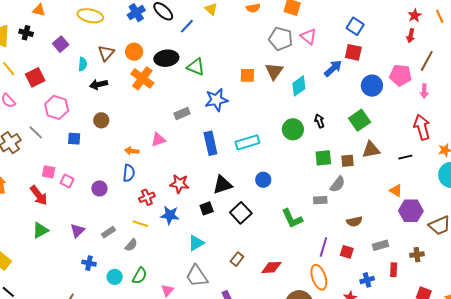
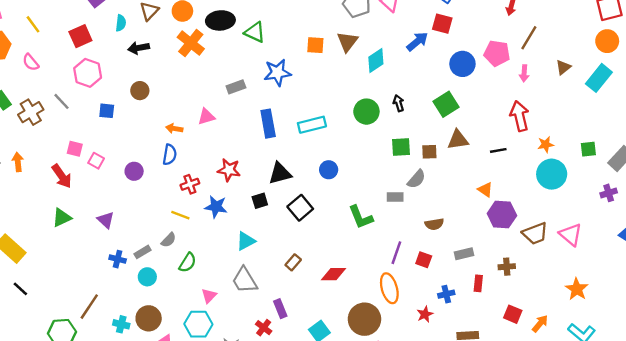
red square: (35, 77) -> (80, 36), moved
purple triangle: (77, 231) -> (106, 220), turned -35
gray rectangle: (109, 232) -> (143, 252), moved
green semicircle: (140, 276) -> (188, 263), moved

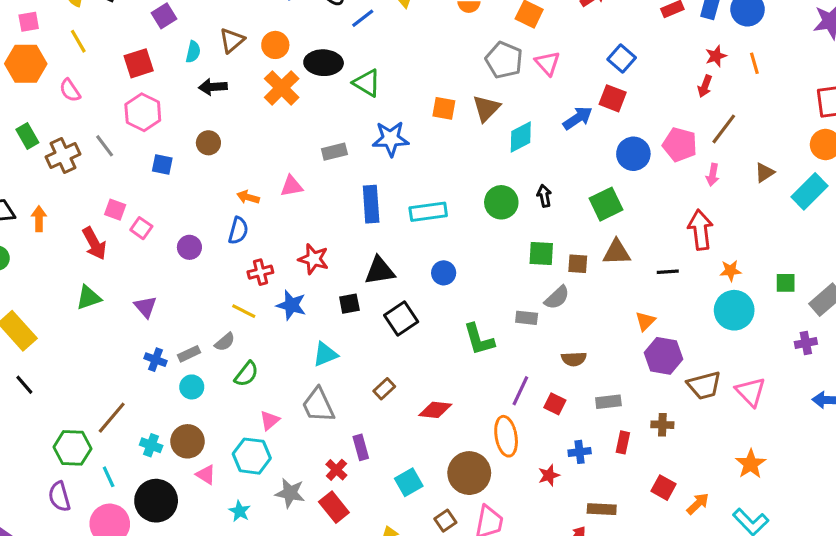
orange triangle: (485, 190) -> (645, 321), turned 35

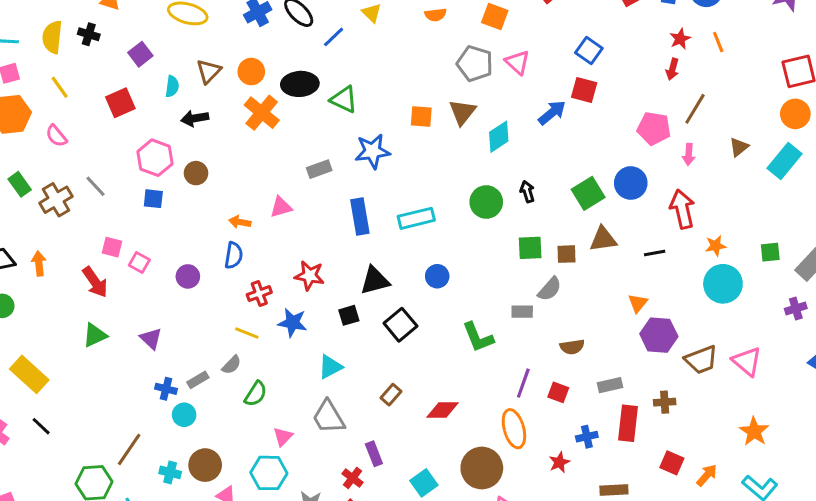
pink hexagon: (143, 112) -> (155, 158), moved
blue circle: (633, 154) -> (631, 183), moved
cyan circle: (192, 387) -> (184, 415), moved
red rectangle: (623, 442) -> (628, 423), size x1.6

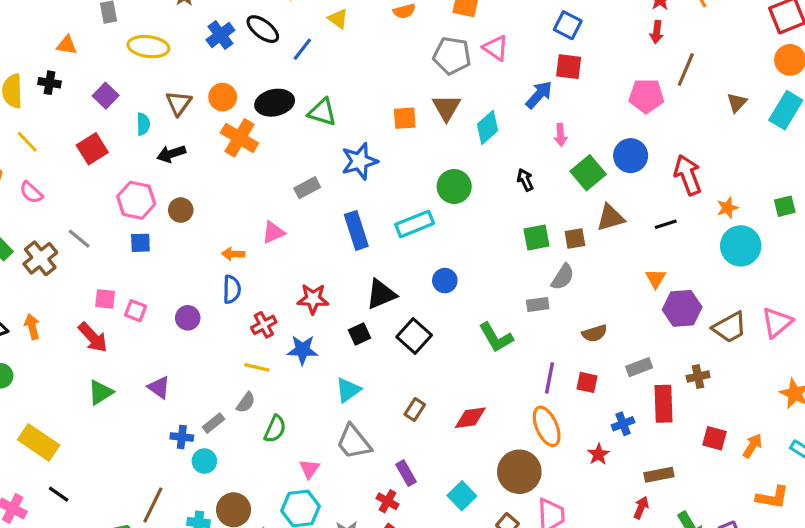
pink arrow: (689, 154) -> (561, 135), moved
green circle: (486, 202) -> (454, 186), moved
pink triangle: (747, 361) -> (777, 322), turned 48

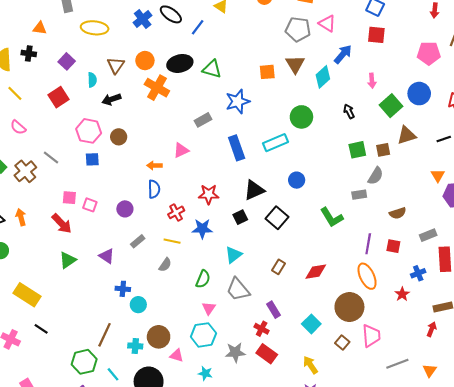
blue arrow: (539, 95) -> (343, 54), moved
gray rectangle: (213, 423) -> (138, 241), moved
green semicircle: (275, 429) -> (203, 279), moved

